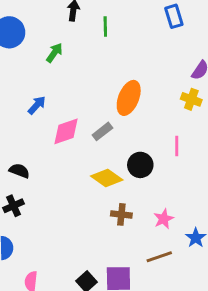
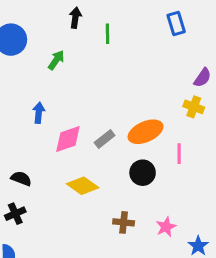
orange ellipse: (129, 98) -> (146, 132), moved, turned 44
blue arrow: (37, 105) -> (39, 113), turned -36
yellow diamond: (107, 178) -> (83, 186), moved

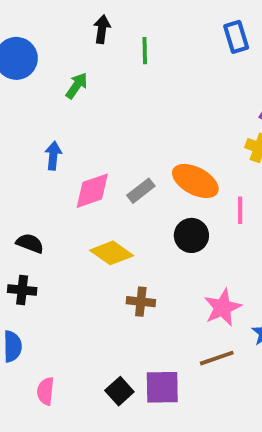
orange ellipse: (146, 132) -> (195, 181), turned 52
black cross: (15, 214) -> (22, 290), turned 30
brown cross: (124, 222) -> (141, 302), moved
pink star: (166, 227) -> (223, 307), size x1.4

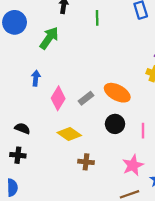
green line: (145, 51) -> (97, 18), moved
green arrow: (77, 86) -> (49, 38), size x1.5
pink diamond: (92, 191) -> (58, 98), turned -40
pink line: (240, 210) -> (143, 131), moved

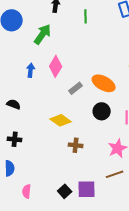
pink diamond: (58, 98) -> (56, 66), moved
black semicircle: (22, 128) -> (14, 104), moved

